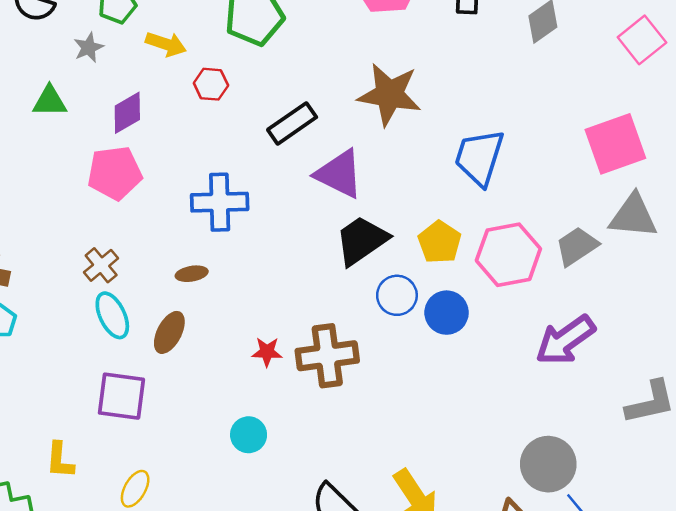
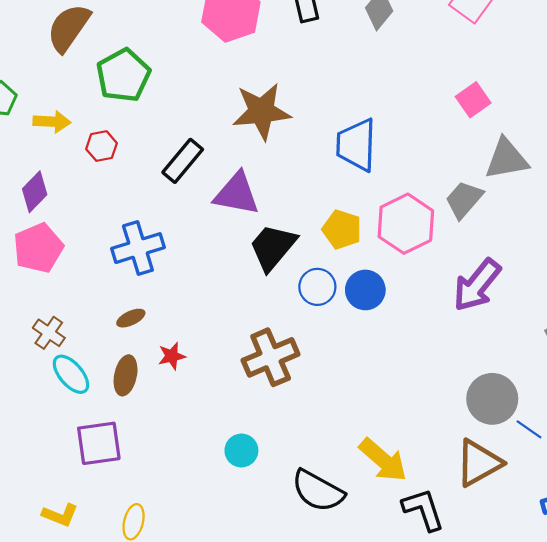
pink square: (615, 144) -> (473, 100), size x0.6
red star: (267, 352) -> (172, 356), moved
cyan circle: (249, 435) -> (241, 450), moved
yellow L-shape: (60, 460) -> (60, 515), turned -57

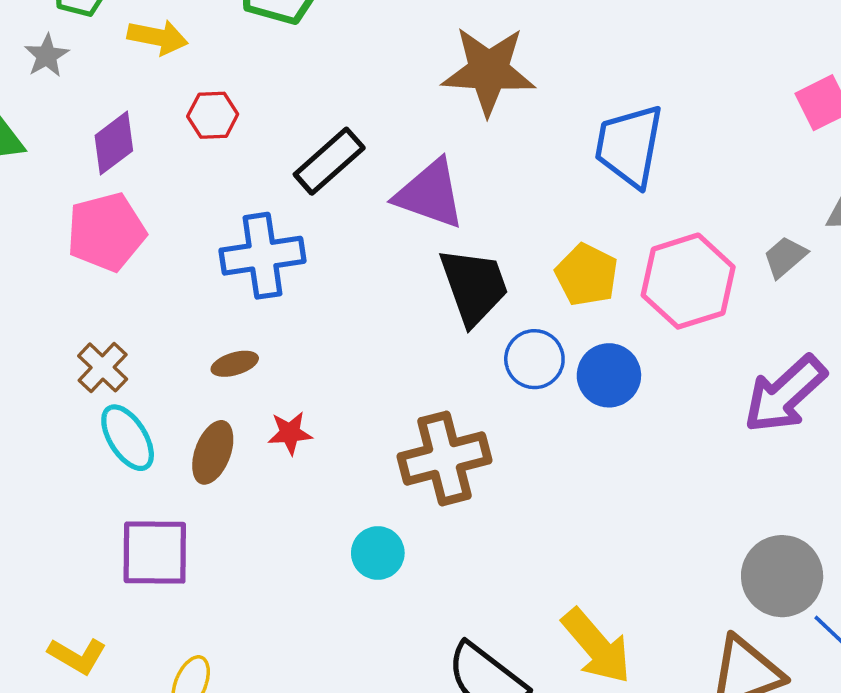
red hexagon: (101, 146) -> (213, 115), moved
black rectangle: (183, 161) -> (329, 161), moved
gray trapezoid: (464, 199) -> (785, 257), size x0.7
black trapezoid: (273, 247) -> (474, 286), turned 112
cyan circle: (241, 450) -> (378, 553), moved

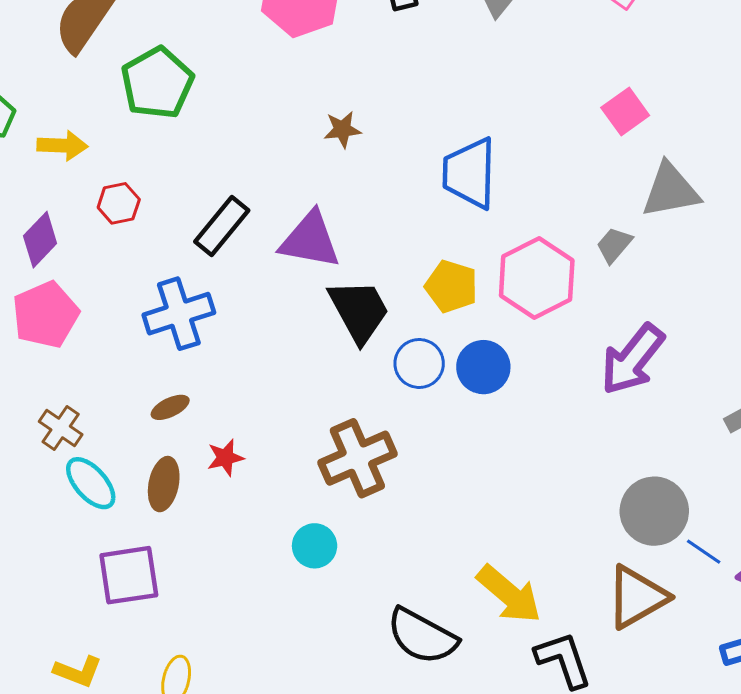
brown star: (489, 71) -> (342, 129), size x0.5

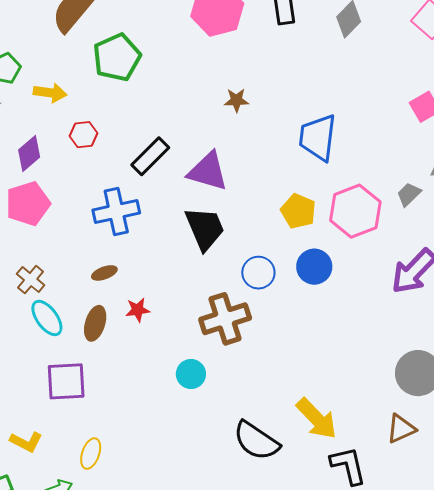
black trapezoid: (359, 311) -> (205, 228), moved
blue circle: (419, 363) -> (258, 273), moved
brown triangle: (637, 597) -> (401, 429), size x0.7

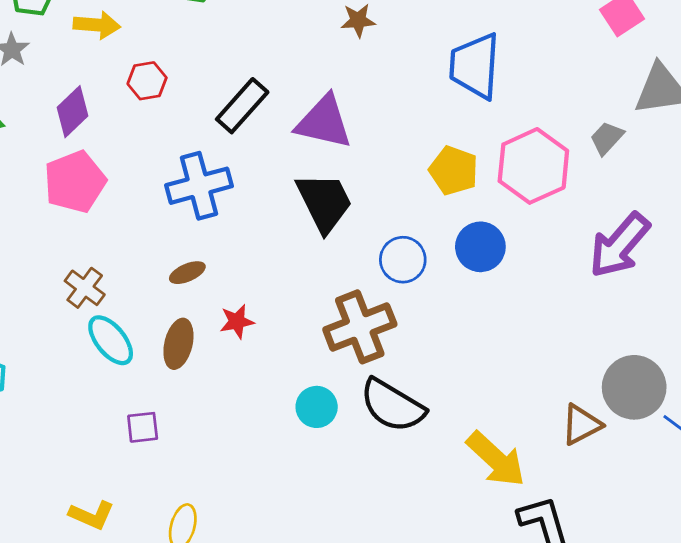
purple square: (66, 381) -> (143, 427), size x0.6
brown triangle: (401, 429) -> (581, 425), moved
black semicircle: (256, 441) -> (392, 406), moved

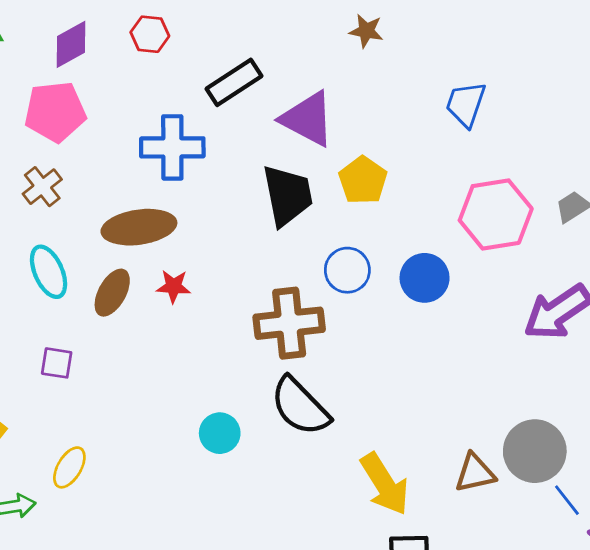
blue trapezoid: (475, 66) -> (466, 104), size x0.7
yellow pentagon: (454, 171) -> (363, 180), moved
brown ellipse: (187, 273) -> (139, 227), size x2.0
brown cross: (85, 288) -> (42, 187), moved
cyan circle: (317, 407) -> (220, 433), moved

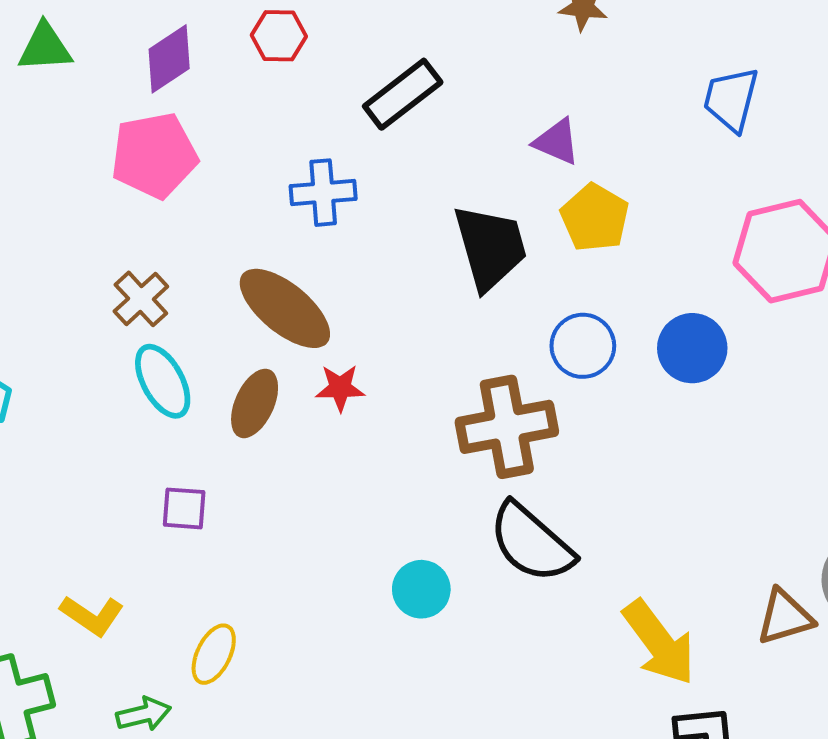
purple triangle: (308, 119) -> (557, 142), moved, size x0.6
blue cross: (172, 147) -> (323, 193), size x0.7
brown cross: (42, 187) -> (141, 299), moved
brown ellipse: (139, 227) -> (285, 308), turned 52

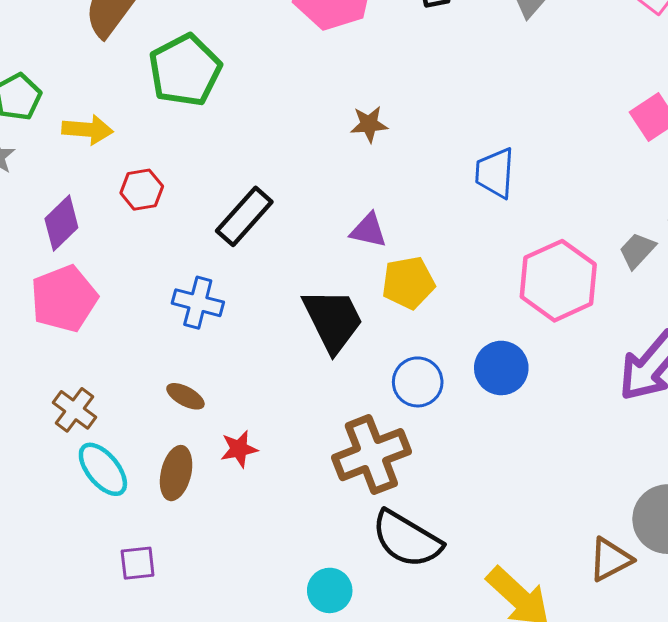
blue cross: (323, 193) -> (198, 303), turned 30
yellow pentagon: (595, 218) -> (408, 283), turned -30
brown ellipse: (285, 308) -> (185, 396), size x0.5

